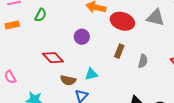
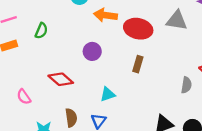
gray semicircle: (143, 61) -> (186, 85), moved
pink semicircle: (10, 77) -> (24, 97), moved
brown semicircle: (68, 80) -> (71, 118), moved, turned -105

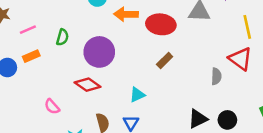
purple circle: (92, 51) -> (99, 52), moved, size x1.6
brown rectangle: (138, 64) -> (165, 61), turned 35

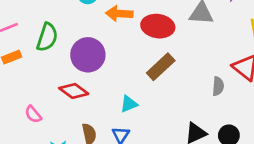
green semicircle: (62, 37) -> (47, 37), size x1.5
brown rectangle: (165, 61) -> (161, 67), size x1.5

